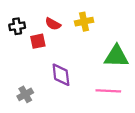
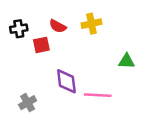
green triangle: (116, 56) -> (127, 61), size x0.6
pink line: (108, 91) -> (98, 95), moved

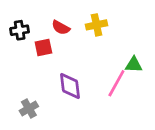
pink line: (98, 95) -> (116, 83), moved, turned -64

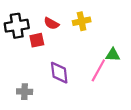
black cross: (20, 30) -> (17, 26), size x1.5
gray cross: (29, 109) -> (25, 92), turned 32

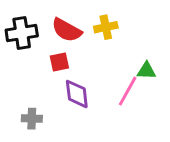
red semicircle: (51, 23) -> (67, 30), size x1.5
red square: (37, 40) -> (59, 62), moved

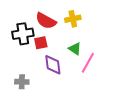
black cross: (22, 33) -> (23, 34), moved
green triangle: (146, 71) -> (75, 49), moved, turned 32

